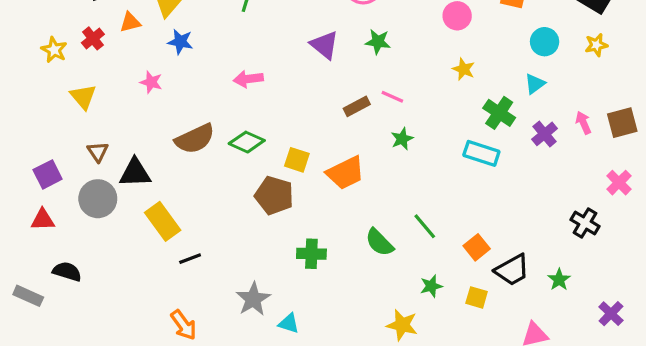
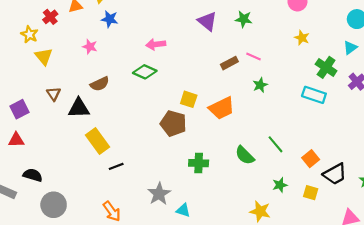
yellow star: (54, 50) -> (29, 34), moved
brown semicircle: (195, 139) -> (100, 84), moved, size x0.7
green diamond: (247, 142) -> (145, 72), moved
gray circle: (98, 199) -> (54, 205), moved

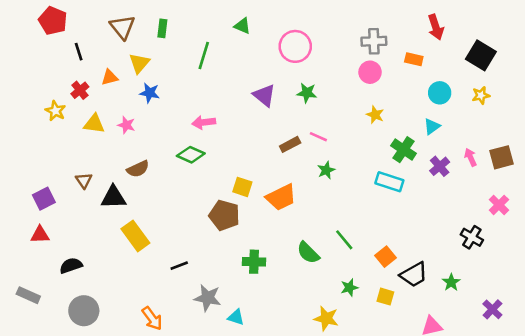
yellow triangle: (44, 56) -> (94, 124), moved, turned -42
black line: (116, 166) -> (179, 266), moved
black semicircle: (33, 175) -> (71, 266), moved, turned -36
gray star: (159, 194) -> (208, 298), turned -30

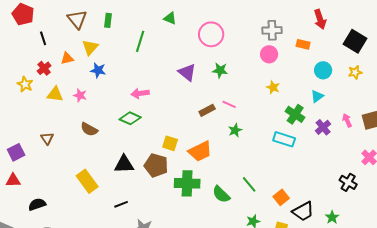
brown semicircle: (138, 169) -> (89, 129), turned 54
black triangle: (113, 197) -> (124, 164), moved
green cross: (254, 262) -> (187, 183), moved, size x1.4

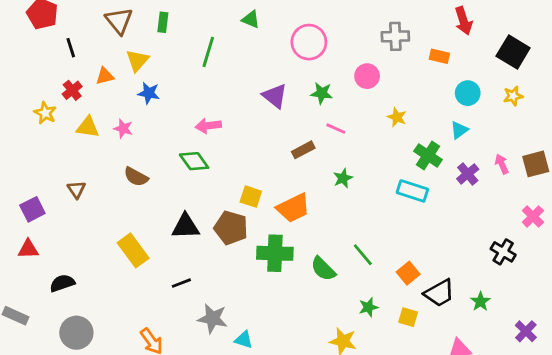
pink circle: (269, 54) -> (367, 76), moved
pink line: (229, 104) -> (336, 129), moved
green diamond: (130, 118) -> (194, 161), turned 30

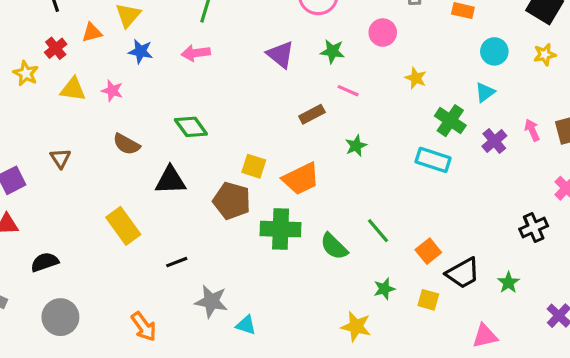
pink arrow: (208, 126) -> (196, 53), moved
black triangle: (186, 226) -> (170, 180), moved
black cross: (503, 252) -> (534, 227), turned 35

